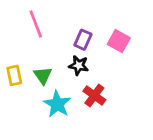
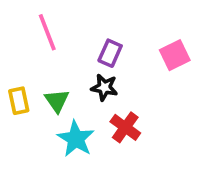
pink square: (119, 41) -> (175, 55), moved, turned 35

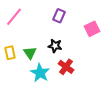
pink line: (47, 32) -> (14, 17), moved, turned 60
purple rectangle: (110, 53) -> (59, 16), moved

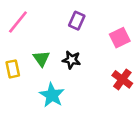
green triangle: (30, 53) -> (41, 59), moved
red cross: (66, 67) -> (122, 79), moved

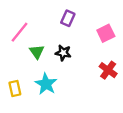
pink line: (18, 22) -> (19, 32), moved
yellow rectangle: (13, 69) -> (15, 89), moved

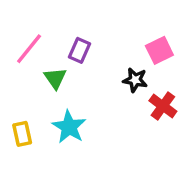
purple rectangle: (68, 18) -> (79, 50), moved
black star: (63, 53) -> (135, 80), moved

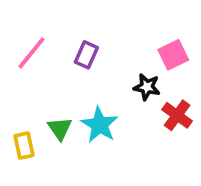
green triangle: (55, 78) -> (60, 129), moved
cyan star: (69, 127) -> (100, 125), moved

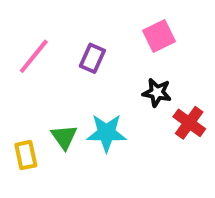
pink square: (173, 55) -> (159, 36), moved
cyan star: (100, 125) -> (106, 133), turned -30

